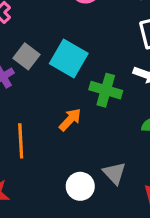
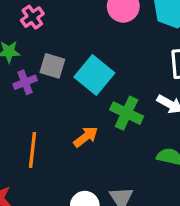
gray square: (27, 56) -> (52, 66), turned -30

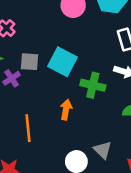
orange arrow: (86, 137) -> (66, 110), turned -30

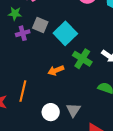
orange arrow: (66, 110) -> (56, 70), turned -140
orange line: (28, 128) -> (23, 91), moved

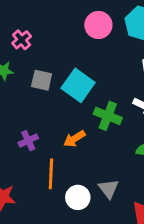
purple cross: (23, 33) -> (28, 141), moved
orange line: (23, 91) -> (51, 174), moved

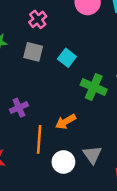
pink cross: (22, 40) -> (38, 19), moved
cyan square: (78, 85) -> (67, 58), size x0.6
orange arrow: (74, 139) -> (66, 122), moved

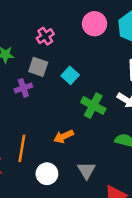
purple cross: (19, 108) -> (23, 88), moved
orange line: (39, 139) -> (22, 148), moved
white circle: (63, 162) -> (47, 174), moved

